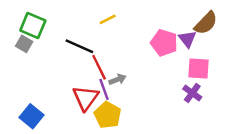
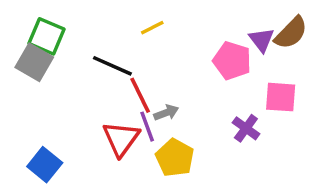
purple triangle: (187, 39) -> (262, 40), moved
gray square: (24, 44) -> (34, 62), size x1.5
purple cross: (192, 93) -> (246, 128), moved
yellow pentagon: (108, 115) -> (175, 158), moved

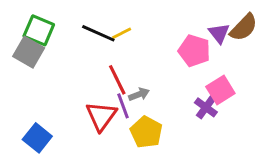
yellow line: (152, 28) -> (122, 33), moved
black line: (112, 66) -> (98, 33), moved
pink square: (281, 97) -> (220, 90), moved, turned -36

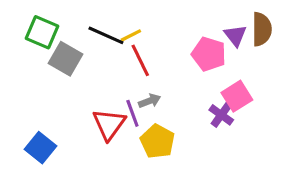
brown semicircle: (244, 27) -> (262, 29), turned -44
gray square: (29, 52) -> (65, 59), moved
red line: (117, 80) -> (140, 60), moved

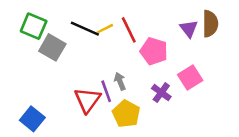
pink pentagon: (209, 54) -> (154, 51), moved
red line: (140, 60) -> (129, 30), moved
gray arrow: (150, 101) -> (120, 81), turned -90
purple cross: (221, 115) -> (161, 93), moved

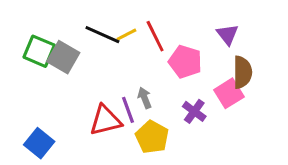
brown semicircle: (210, 24) -> (242, 72), moved
green square: (34, 26) -> (39, 51), moved
red triangle: (87, 100) -> (105, 120), turned 40

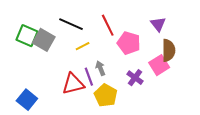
yellow line: (126, 35) -> (83, 46), moved

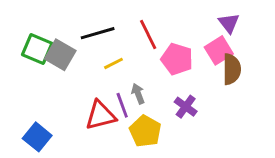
black line: (71, 24) -> (98, 33), turned -40
purple triangle: (158, 24) -> (229, 23), moved
pink square: (159, 65) -> (219, 50), moved

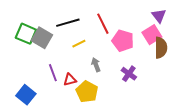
purple line: (122, 105) -> (53, 73), moved
red triangle: (101, 115) -> (70, 80), size x0.6
yellow pentagon: (145, 131) -> (87, 92), moved

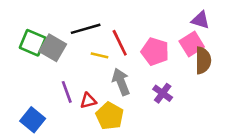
purple triangle: (159, 16) -> (200, 20), turned -35
red line: (103, 24) -> (120, 43), moved
yellow line: (79, 44) -> (100, 55), turned 40
gray arrow: (96, 65) -> (121, 82), size x1.5

